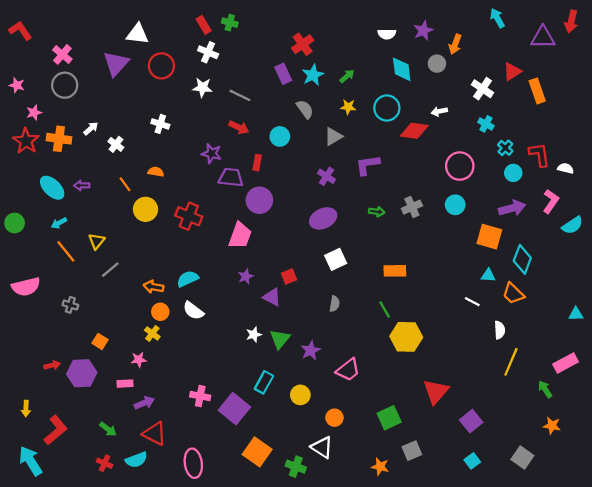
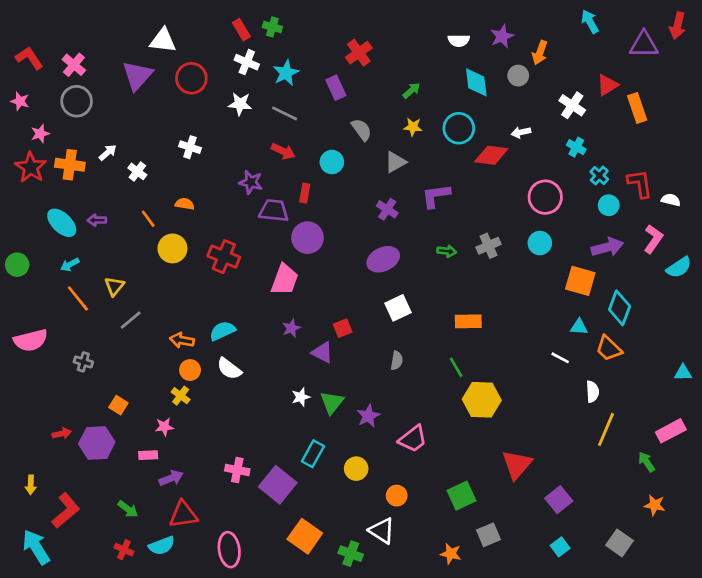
red L-shape: (20, 31) -> (29, 58), moved
cyan star: (313, 75) -> (286, 73), moved
red triangle: (155, 434) -> (183, 515), turned -35

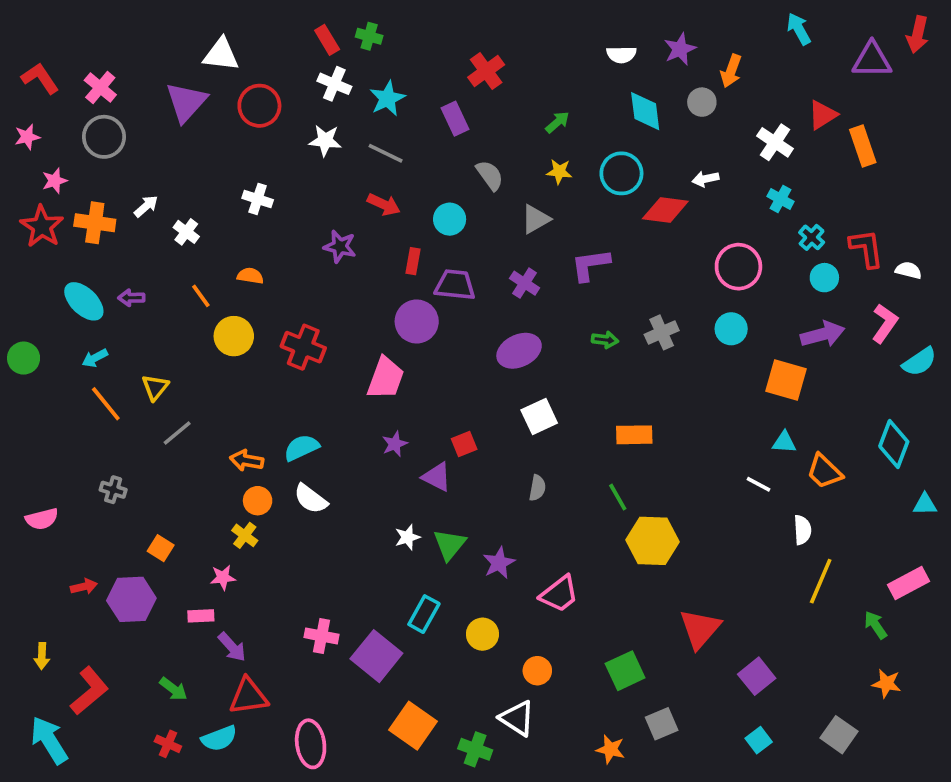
pink star: (20, 101) -> (27, 137), turned -30
purple trapezoid: (274, 211) -> (455, 285), moved
cyan diamond: (620, 308) -> (894, 444), moved
pink semicircle: (31, 340) -> (42, 519), moved, size x0.7
purple arrow: (171, 478) -> (232, 647), turned 70

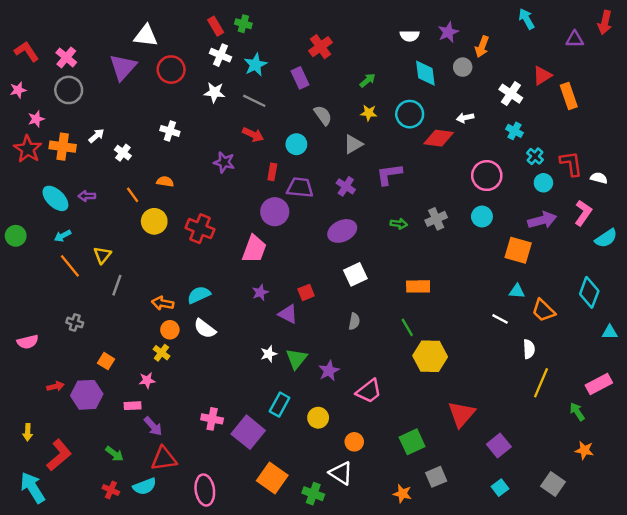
purple triangle: (872, 60) -> (575, 39), size x0.7
gray line: (177, 433) -> (117, 285), turned -30

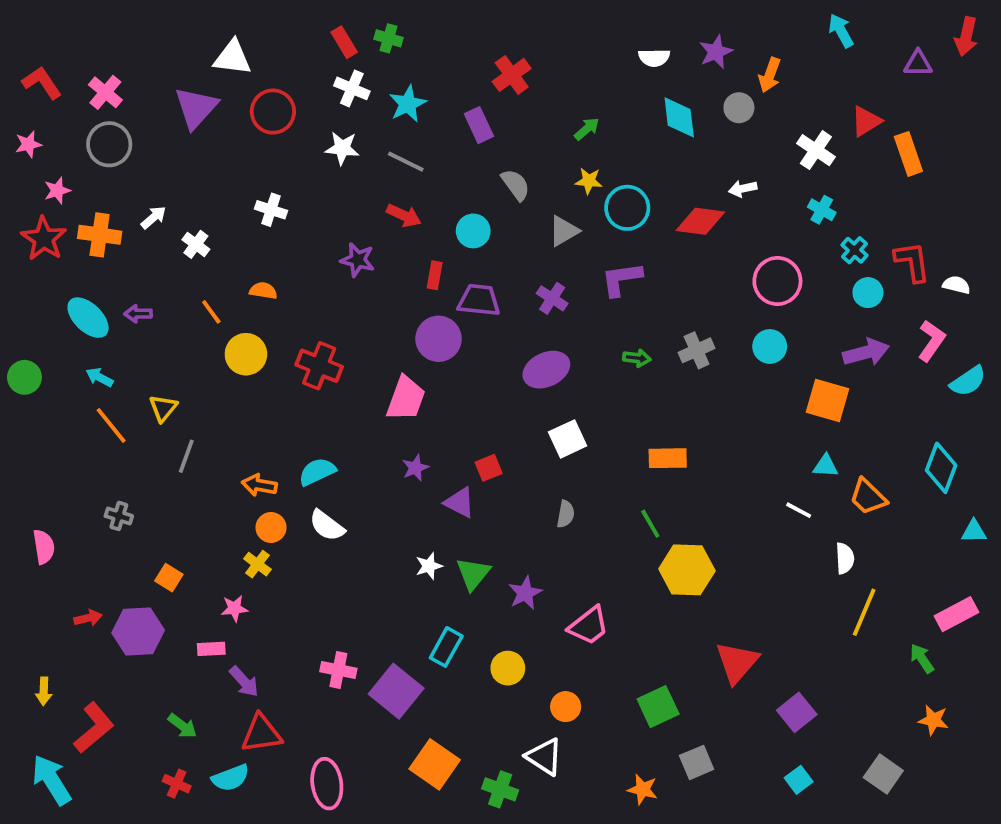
cyan circle: (410, 114) -> (627, 208), moved
cyan arrow: (63, 236) -> (100, 377), turned 56
pink semicircle: (28, 342) -> (44, 547), turned -85

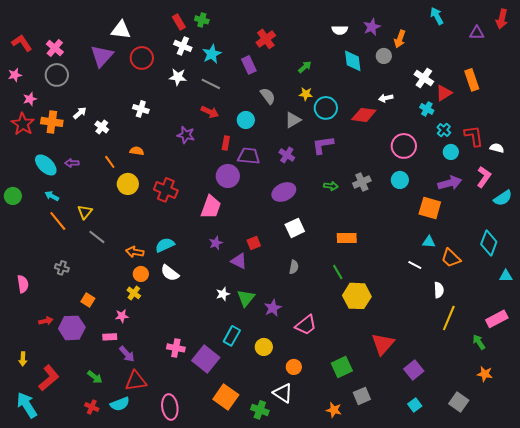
red triangle: (866, 121) -> (444, 93), moved
gray line: (186, 456) -> (97, 237), turned -72

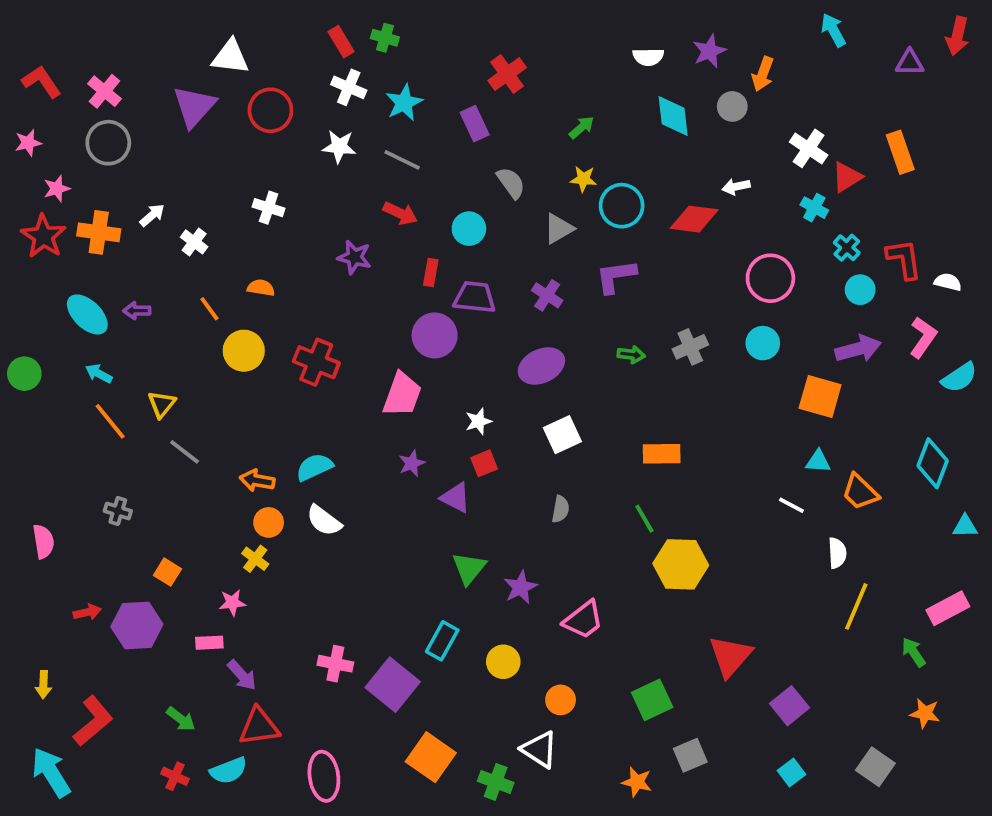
white star: (223, 294) -> (478, 421), moved

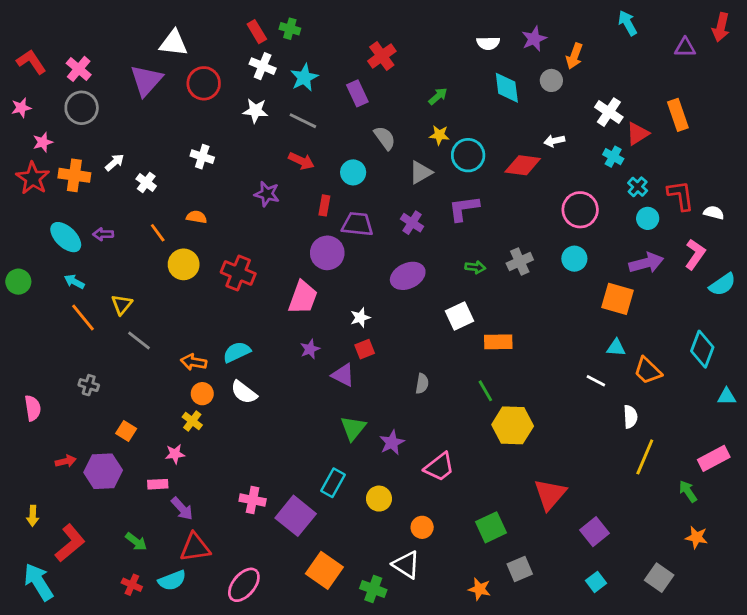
white square: (562, 435) -> (459, 316), moved
pink ellipse: (324, 776) -> (244, 585), turned 48

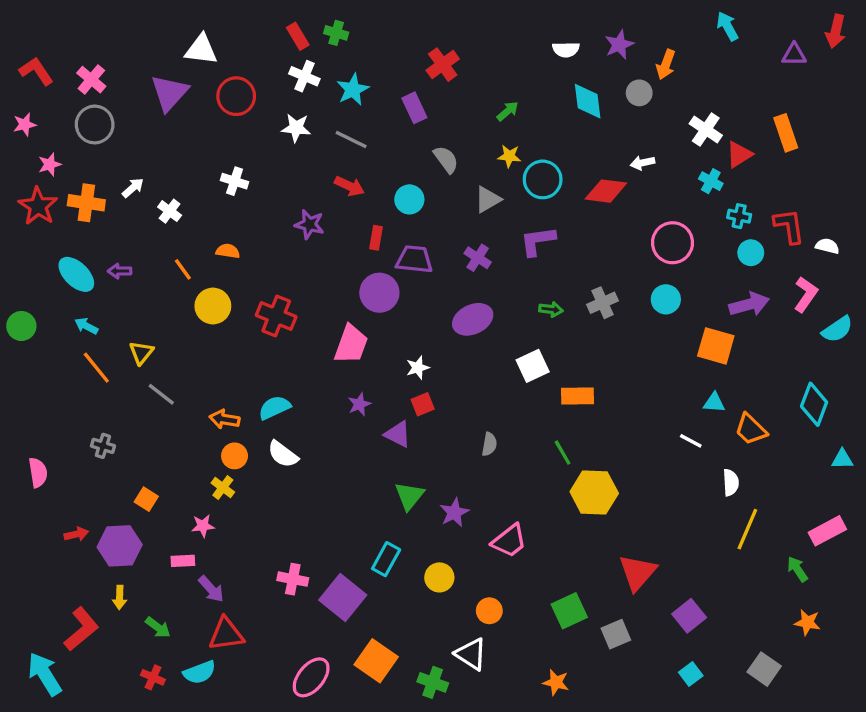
cyan cross: (638, 187) -> (739, 216), turned -30
yellow arrow: (33, 516) -> (120, 597), moved
gray square: (520, 569) -> (616, 634), moved
pink ellipse: (244, 585) -> (311, 677), moved

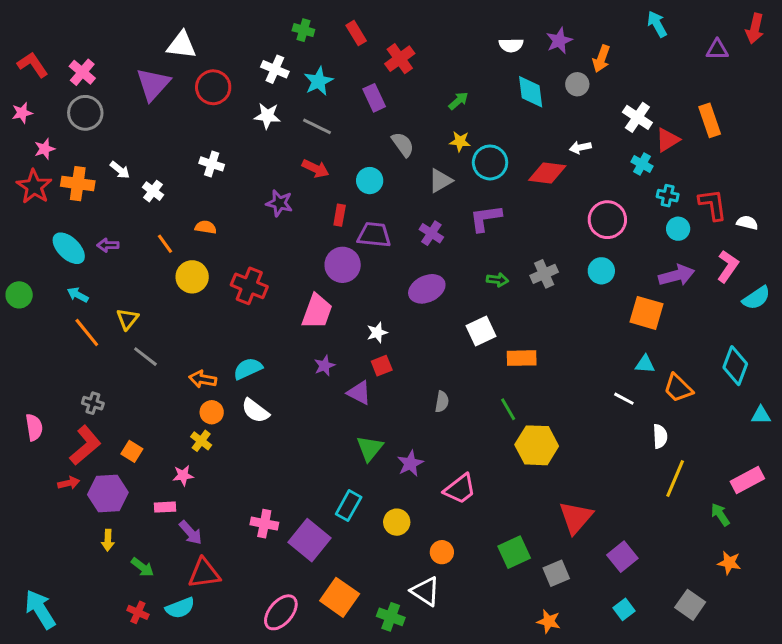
red rectangle: (298, 36) -> (356, 33), moved
white arrow: (133, 188) -> (120, 170), turned 80
red L-shape: (81, 629) -> (85, 445), moved
orange star: (556, 682) -> (549, 621), moved

